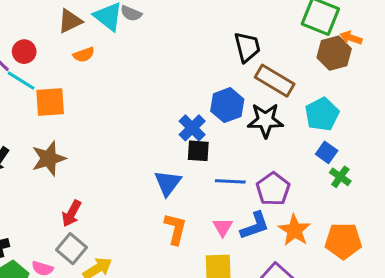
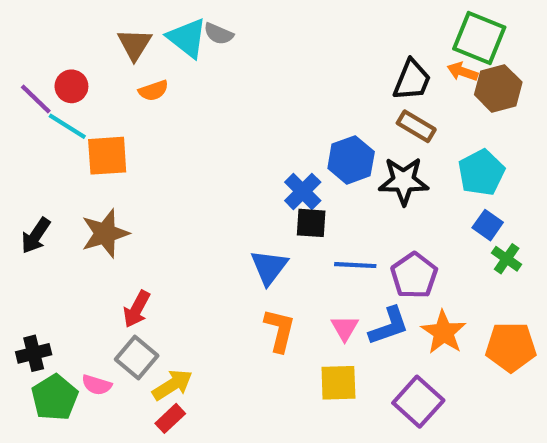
brown triangle: (70, 21) -> (135, 44), turned -32
orange arrow: (351, 38) -> (462, 72), moved
black trapezoid: (247, 47) -> (412, 80), moved, turned 36
brown rectangle: (275, 81) -> (416, 126), size x0.7

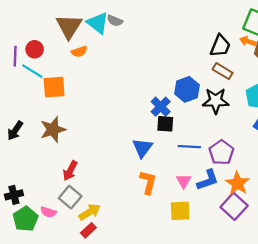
brown triangle: (135, 44) -> (69, 26), size x1.4
purple line: (36, 99) -> (15, 56), turned 48
purple square: (418, 402) -> (234, 206), moved

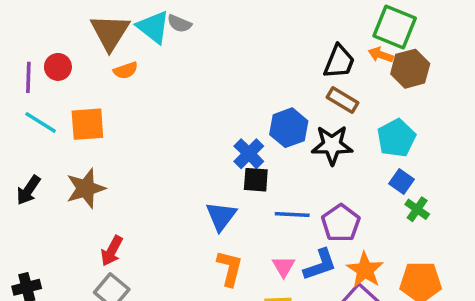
cyan line: (32, 71) -> (41, 122), moved

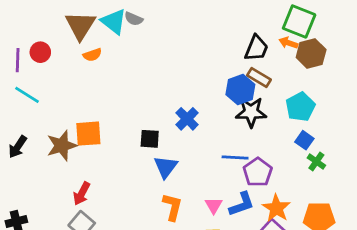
orange square: (87, 124) -> (88, 134), moved
blue hexagon: (289, 128) -> (240, 90), moved
black square: (256, 180) -> (150, 139), moved
blue line: (292, 214) -> (235, 158), moved

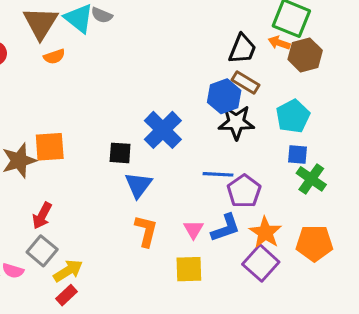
blue cross: (187, 119) -> (163, 130), size x1.4
blue square: (304, 140) -> (298, 154), turned -30
green cross: (316, 162) -> (311, 179), size x1.4

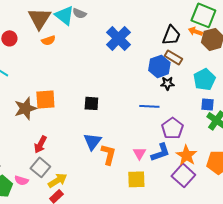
black star: (236, 122) -> (167, 83), size x0.6
blue cross: (163, 130) -> (118, 38), moved
blue line: (218, 174) -> (149, 106), moved
blue triangle: (138, 185) -> (92, 141), moved

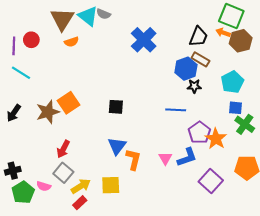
orange square: (45, 99) -> (68, 103), turned -30
orange star: (186, 155) -> (216, 139), moved
yellow square: (136, 179) -> (111, 185), moved

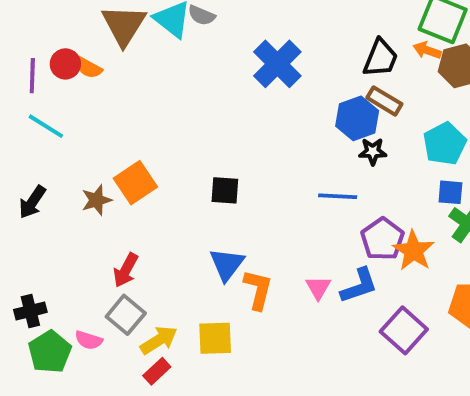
orange semicircle: (72, 42) -> (89, 68), moved, turned 48
brown star: (48, 112) -> (96, 200), size x0.7

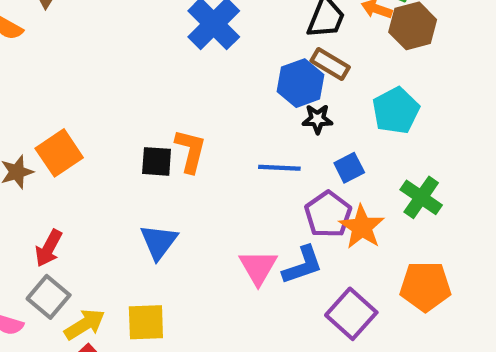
blue square: (450, 192) -> (349, 168), moved, turned -32
pink triangle: (318, 288) -> (258, 267), size x1.4
orange L-shape: (258, 290) -> (190, 151), moved

